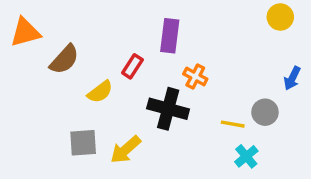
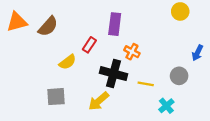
yellow circle: (280, 17) -> (180, 11), moved
brown semicircle: (64, 59) -> (48, 26), moved
yellow line: (233, 124) -> (146, 84), moved
yellow arrow: (126, 150) -> (99, 101), moved

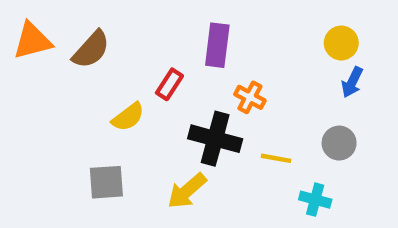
yellow circle: (180, 11) -> (341, 43), moved
blue arrow: (197, 53) -> (352, 82), moved
cyan cross: (166, 106) -> (315, 200), turned -35

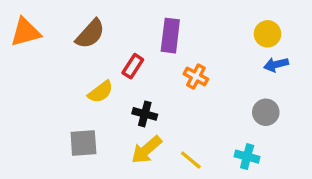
brown semicircle: (91, 50) -> (90, 34), moved
blue arrow: (352, 82) -> (276, 65), turned 50
black cross: (215, 139) -> (145, 114), moved, size x0.6
yellow line: (276, 158) -> (191, 160), moved, turned 30

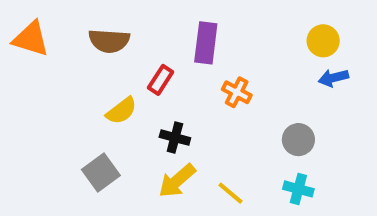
orange triangle: (25, 32) -> (31, 39), turned 32
brown semicircle: (90, 34) -> (109, 41), turned 52
gray circle: (266, 112) -> (298, 140), moved
gray square: (83, 143) -> (101, 173), turned -32

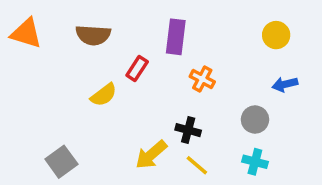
blue arrow: (333, 78) -> (285, 84), moved
black cross: (175, 138) -> (188, 130), moved
gray square: (101, 173) -> (61, 162), moved

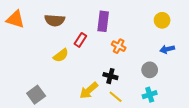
cyan cross: (255, 162) -> (150, 95), turned -32

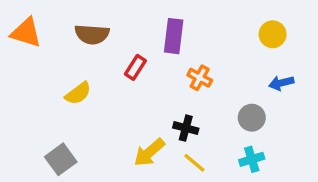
yellow semicircle: (61, 55) -> (78, 93), moved

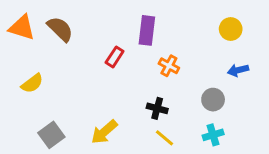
brown semicircle: (92, 34) -> (60, 29), moved, turned -140
yellow semicircle: (78, 93) -> (32, 83), moved
yellow arrow: (149, 152) -> (104, 132), moved

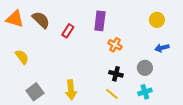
red rectangle: (115, 57) -> (68, 31), moved
yellow semicircle: (32, 83) -> (22, 57), turned -91
black cross: (157, 108) -> (116, 74), moved
yellow arrow: (104, 132) -> (71, 90), turned -54

